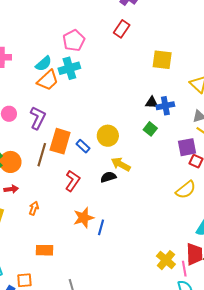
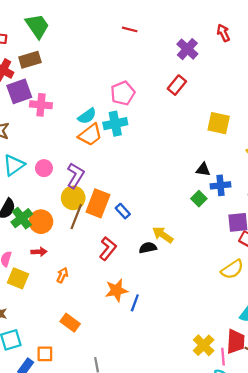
blue cross: (165, 106) -> (221, 185), moved
yellow circle: (108, 136) -> (73, 198), moved
orange rectangle: (45, 250) -> (70, 323), turned 30

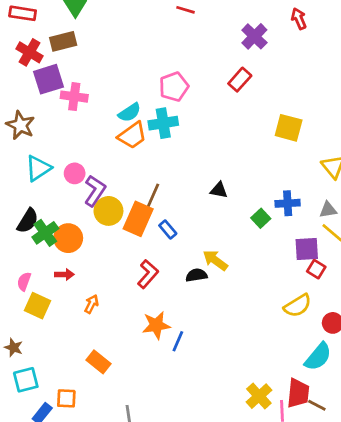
black triangle: (203, 170) -> (219, 190), moved
purple L-shape: (75, 176) -> (95, 191), moved
brown line: (76, 217) -> (152, 199), moved

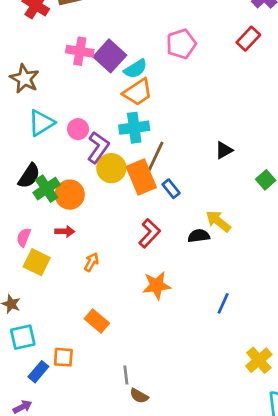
purple square: (48, 79) -> (110, 56), moved, turned -32
cyan cross: (163, 123) -> (134, 128), moved
black triangle: (219, 190) -> (224, 150), turned -42
orange rectangle: (138, 219) -> (141, 177), turned -48
blue line: (178, 341) -> (223, 303), moved

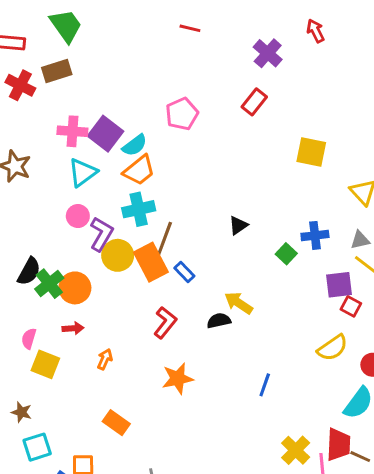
cyan triangle: (41, 123) -> (83, 172), moved
blue line: (223, 303) -> (265, 385), moved

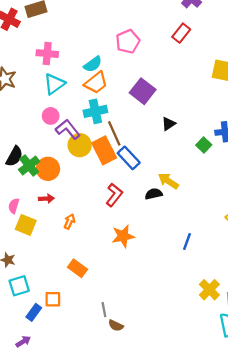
purple square: (105, 134) -> (143, 91), moved
purple L-shape: (101, 234) -> (68, 129), turned -70
brown line: (164, 239) -> (114, 133), turned -45
blue rectangle: (184, 272) -> (129, 158), size x1.5

